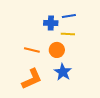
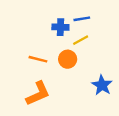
yellow line: (68, 34) -> (81, 40), turned -32
blue star: (63, 72) -> (102, 85), moved

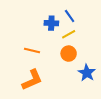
blue line: (82, 19) -> (70, 16), turned 64
orange circle: (68, 59) -> (69, 54), moved

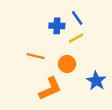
orange circle: (69, 54) -> (67, 64), moved
orange L-shape: (32, 80) -> (50, 89), moved

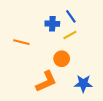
orange line: (36, 56) -> (21, 42), moved
blue star: (96, 81) -> (83, 84), moved, turned -30

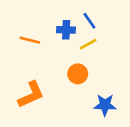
orange line: (21, 42) -> (30, 40), moved
orange L-shape: (46, 81) -> (31, 95), moved

